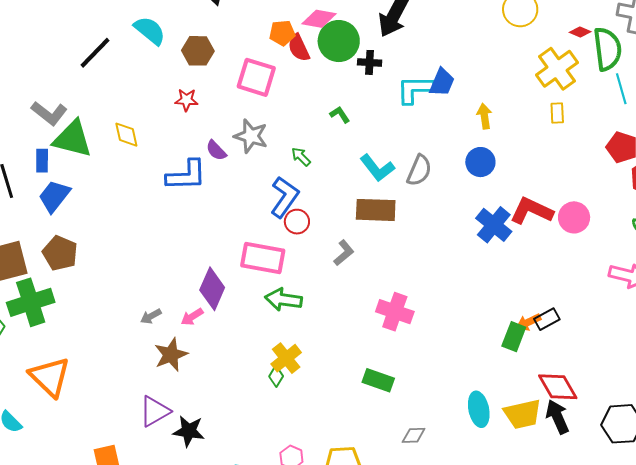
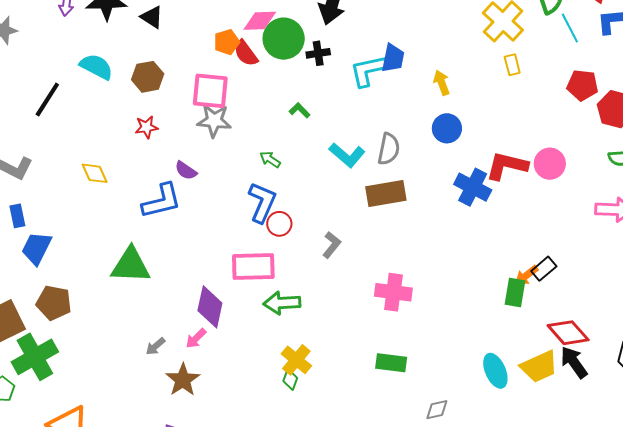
gray star: (251, 136) -> (214, 121), moved
green triangle: (73, 139) -> (131, 265), moved
brown rectangle: (376, 210) -> (386, 193), moved

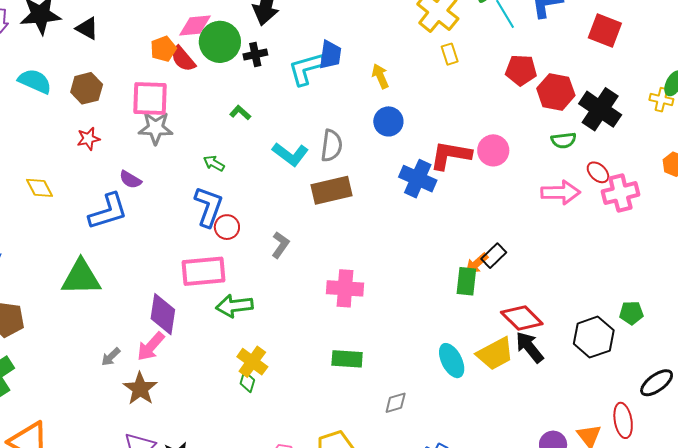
pink arrow: (196, 338) -> (151, 346), size x1.4

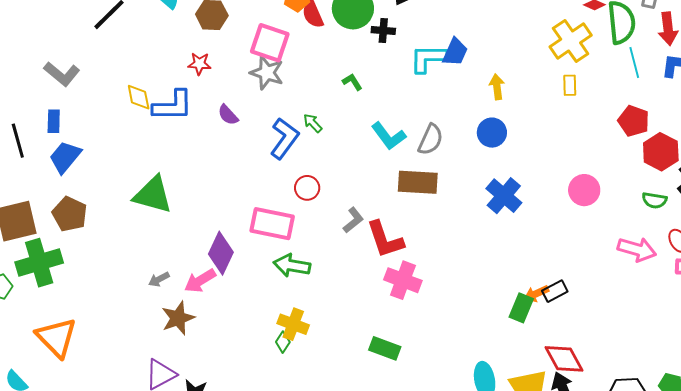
red L-shape: (450, 155) -> (385, 239), moved, turned -135
blue L-shape: (209, 207) -> (284, 138), moved
blue L-shape: (108, 211) -> (173, 106), moved
yellow cross: (252, 362) -> (293, 324), turned -32

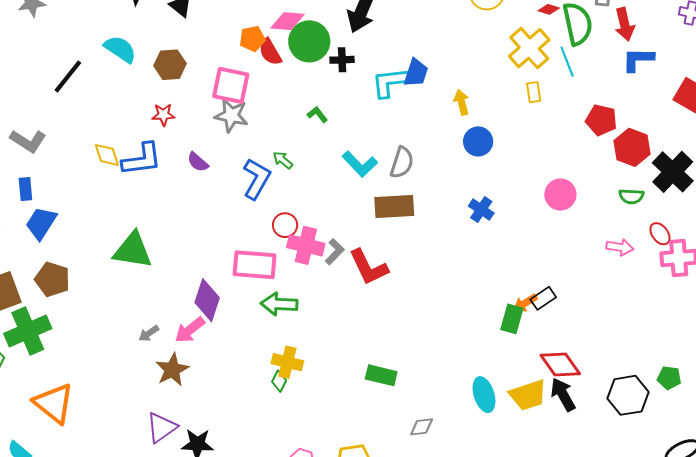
cyan line: (634, 63) -> (567, 62), moved
blue circle: (492, 133) -> (478, 141), moved
blue cross: (504, 196) -> (481, 210), size x0.7
pink arrow: (637, 249) -> (620, 247), size x0.7
pink cross: (403, 280) -> (306, 245), moved

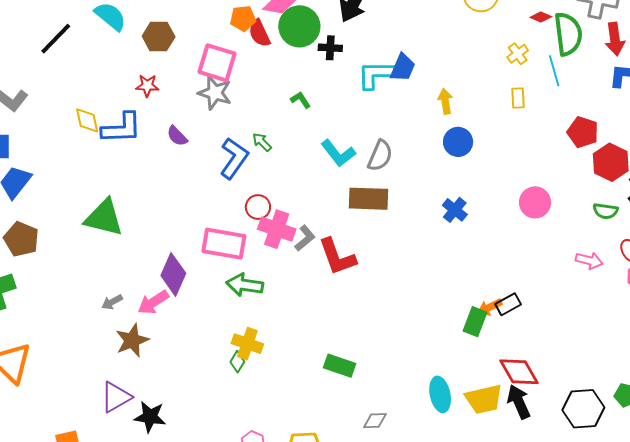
yellow cross: (529, 48) -> (518, 54), size x0.5

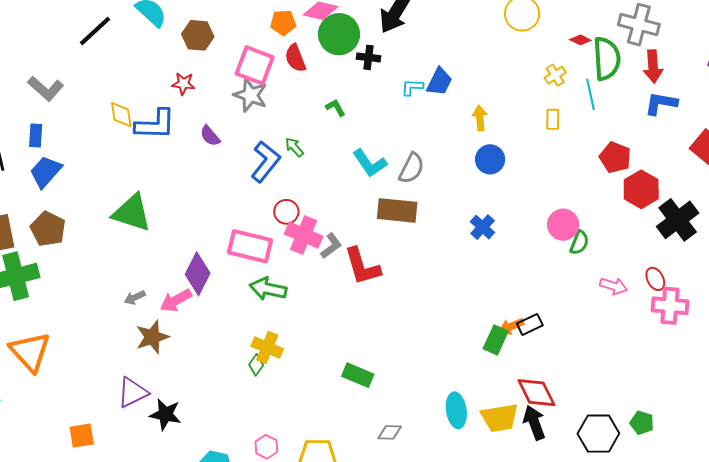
red semicircle: (259, 33) -> (295, 58), moved
cyan L-shape: (376, 75) -> (412, 87), size x0.6
green semicircle: (606, 211) -> (579, 243), moved, turned -80

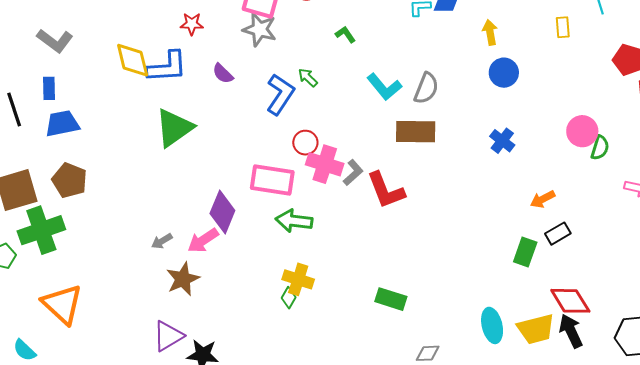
yellow diamond: (121, 115) -> (133, 60), size x1.4
blue trapezoid: (46, 172) -> (62, 124), turned 42
green triangle: (132, 213) -> (174, 128), moved, turned -48
orange arrow: (511, 326) -> (543, 199), moved

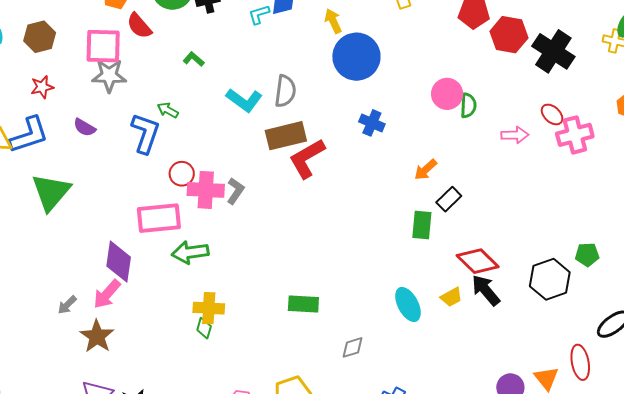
blue circle: (504, 73) -> (356, 57), size x1.6
red L-shape: (386, 190) -> (307, 158), moved, turned 96
yellow trapezoid: (536, 329) -> (451, 297), size x0.6

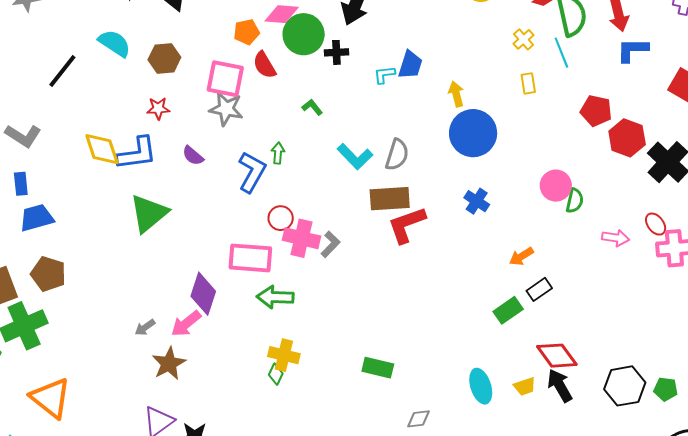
green arrow: (168, 110) -> (278, 153), turned 55
green rectangle: (422, 225) -> (508, 310), turned 40
green pentagon: (587, 255) -> (666, 389), moved

